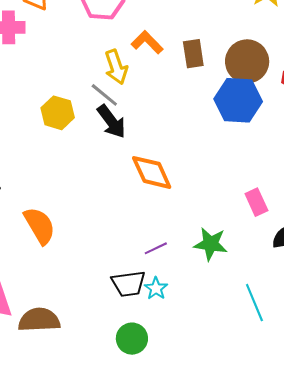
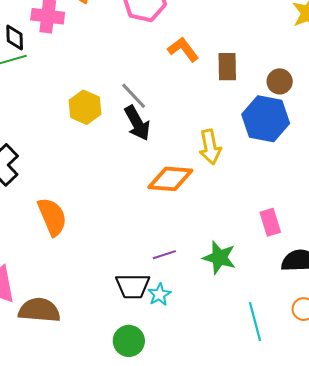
brown circle: (247, 61) -> (280, 81), size x0.6
yellow arrow: (116, 67) -> (210, 147), moved
orange diamond: (152, 172) -> (170, 179), turned -69

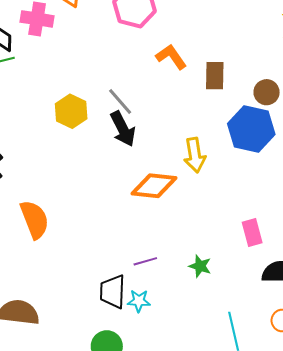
green star: (219, 258) -> (200, 266), size x0.7
black trapezoid: (133, 286) -> (113, 292), turned 90
cyan star: (159, 294) -> (139, 301), turned 30

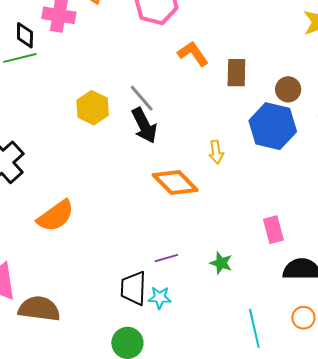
yellow arrow: (195, 155) -> (216, 152), size x0.7
orange diamond: (154, 186) -> (175, 183), turned 39
orange semicircle: (35, 219) -> (56, 216), turned 75

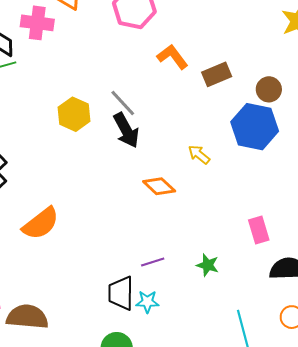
brown rectangle: (236, 73) -> (217, 74), turned 68
yellow arrow: (216, 152) -> (199, 154), turned 140
orange diamond: (175, 183) -> (159, 186), size x0.7

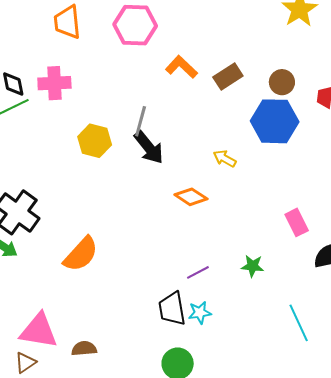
pink cross: (37, 23) -> (54, 83), moved
gray line: (123, 103) -> (141, 121), turned 68
brown semicircle: (27, 317) -> (84, 348), size x0.6

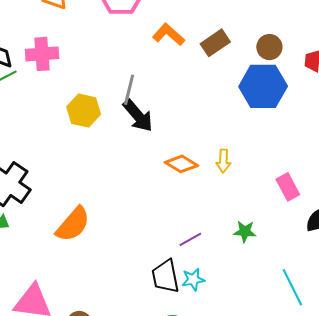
yellow arrow: (225, 159) -> (223, 161), moved, turned -115

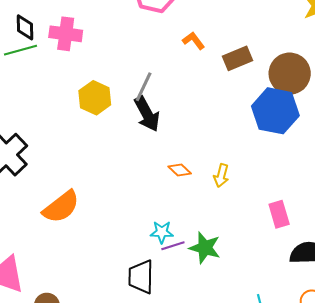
orange L-shape: (169, 34) -> (193, 41), size x0.7
brown circle: (269, 47) -> (290, 74), size x1.6
orange diamond: (181, 164) -> (180, 170), size x0.7
green star: (245, 232) -> (205, 248), moved, size x1.4
cyan star: (193, 279) -> (162, 232), moved

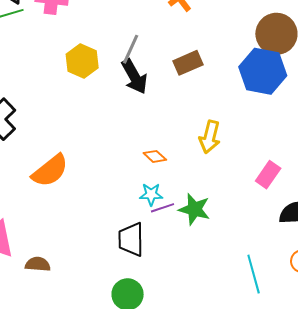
brown rectangle: (237, 58) -> (188, 63), moved
orange diamond: (180, 170) -> (155, 156), moved
yellow arrow: (221, 176) -> (210, 137), size x1.4
pink rectangle: (279, 214) -> (268, 175), turned 52

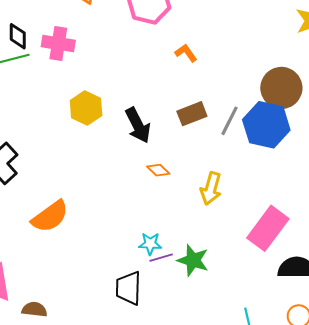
gray line: (131, 49) -> (230, 121), moved
orange diamond: (155, 156) -> (158, 170), moved
pink rectangle: (268, 175) -> (268, 228), size x1.6

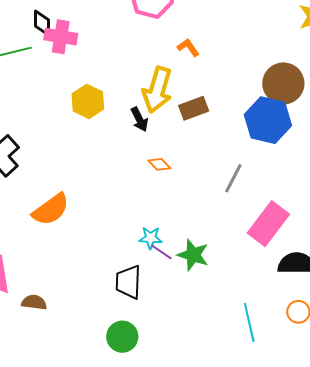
black diamond: (18, 36) -> (42, 23), moved
gray line: (230, 121) -> (233, 178), moved
black arrow: (138, 125) -> (139, 119), size x0.7
yellow arrow: (211, 189) -> (157, 90), moved, size x1.4
purple line: (161, 258) -> (161, 252), turned 50

